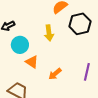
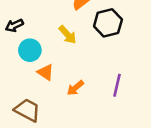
yellow arrow: (49, 33) -> (68, 35), turned -35

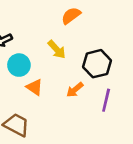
black hexagon: (108, 23) -> (97, 64), moved
orange arrow: (75, 88) -> (75, 90), moved

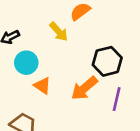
yellow arrow: (57, 49) -> (59, 32), moved
orange arrow: (75, 90) -> (84, 88), size x1.5

